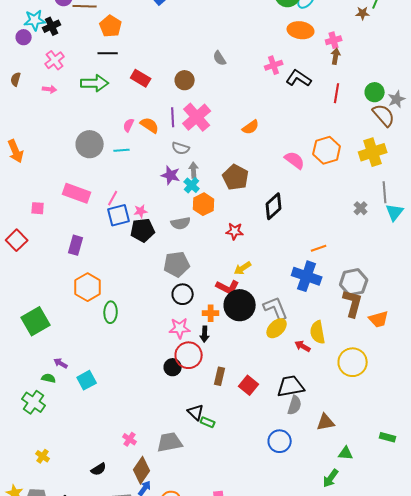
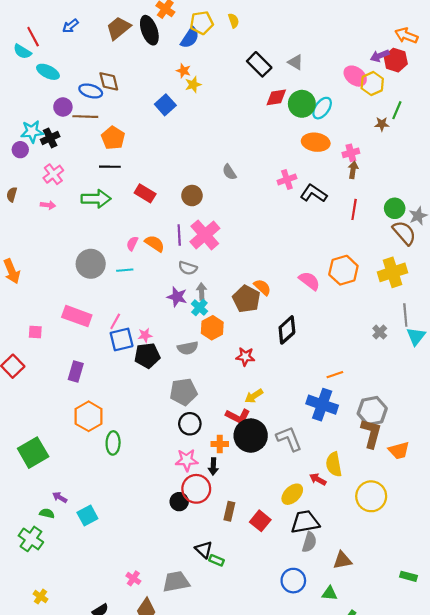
orange semicircle: (251, 127) -> (262, 287), moved, turned -102
yellow ellipse: (277, 328) -> (292, 494), moved
green triangle: (346, 453) -> (330, 593), moved

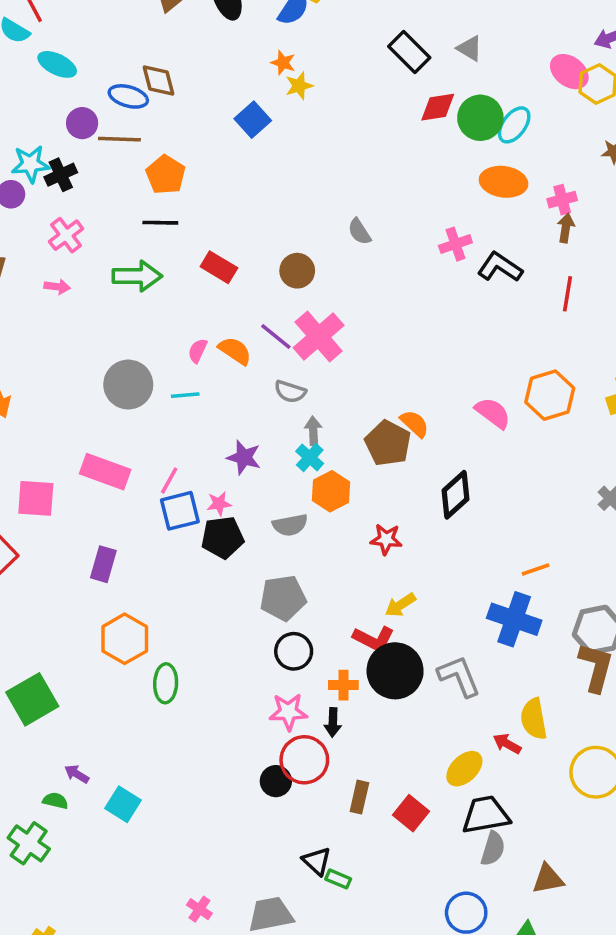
purple line: (179, 235) -> (276, 337), turned -48
purple star: (177, 297) -> (244, 457), moved
pink square: (35, 332) -> (36, 498), size x1.6
cyan square: (87, 515) -> (123, 804), turned -30

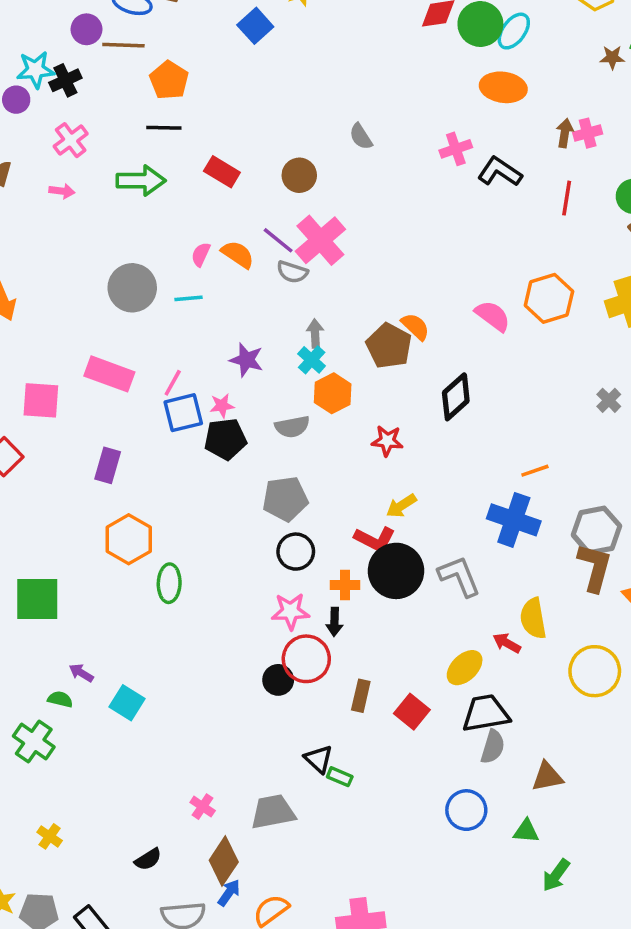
pink cross: (562, 200) -> (588, 133), moved
gray semicircle: (290, 392) -> (292, 272), moved
green square: (32, 699) -> (37, 599), turned 30

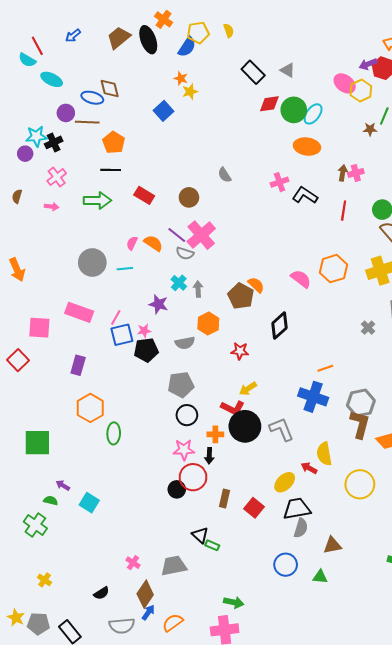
cyan cross: (312, 360) -> (179, 283), moved
green arrow: (556, 875) -> (234, 602), moved, turned -114

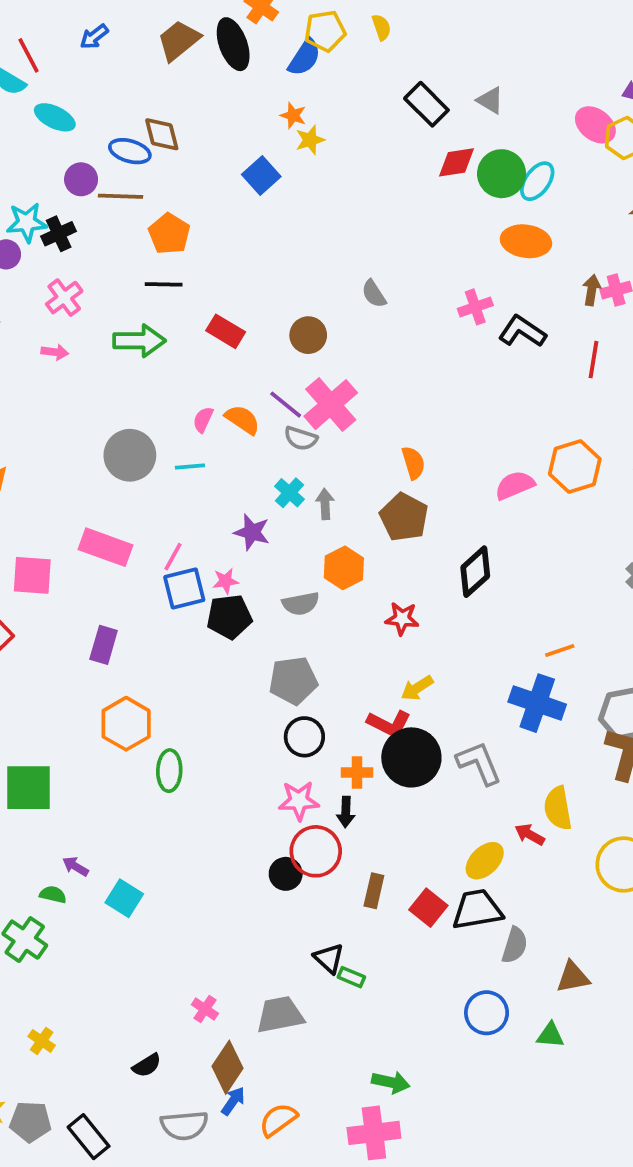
pink semicircle: (301, 279) -> (515, 485), turned -60
orange semicircle: (256, 285) -> (413, 463), moved, turned 30
black trapezoid: (297, 509) -> (477, 910), moved

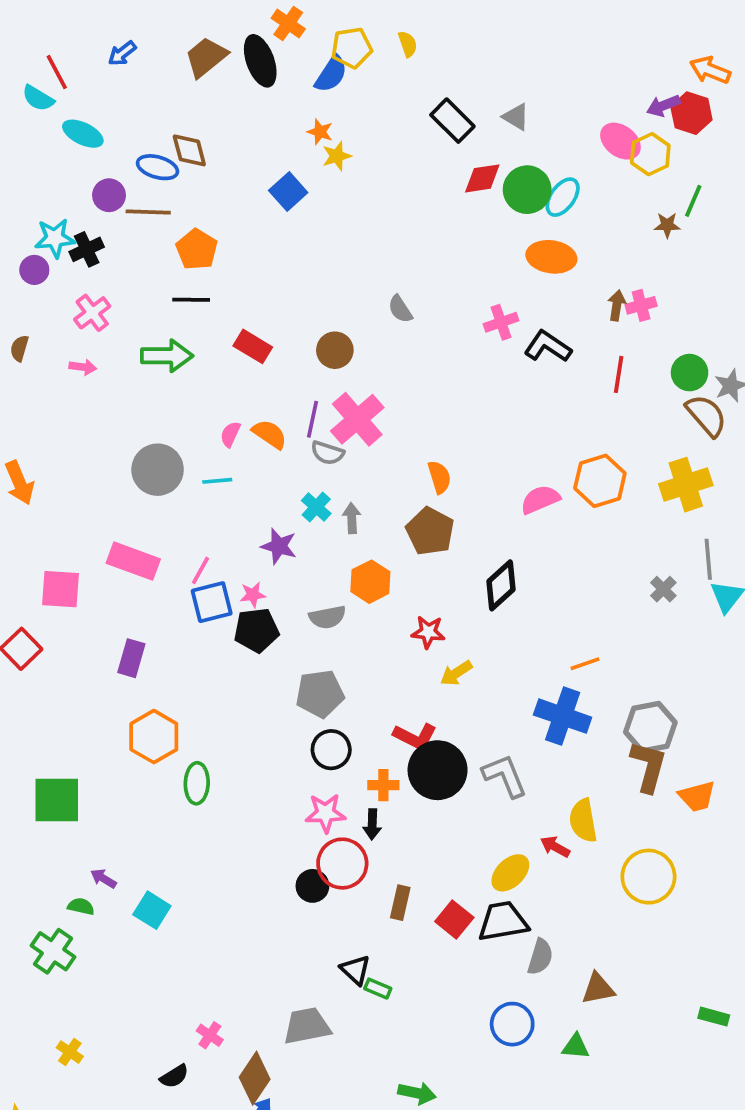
purple line: (286, 405) -> (312, 419), turned 63
yellow arrow: (417, 688) -> (456, 673), moved
pink cross: (205, 1009) -> (210, 1035), moved

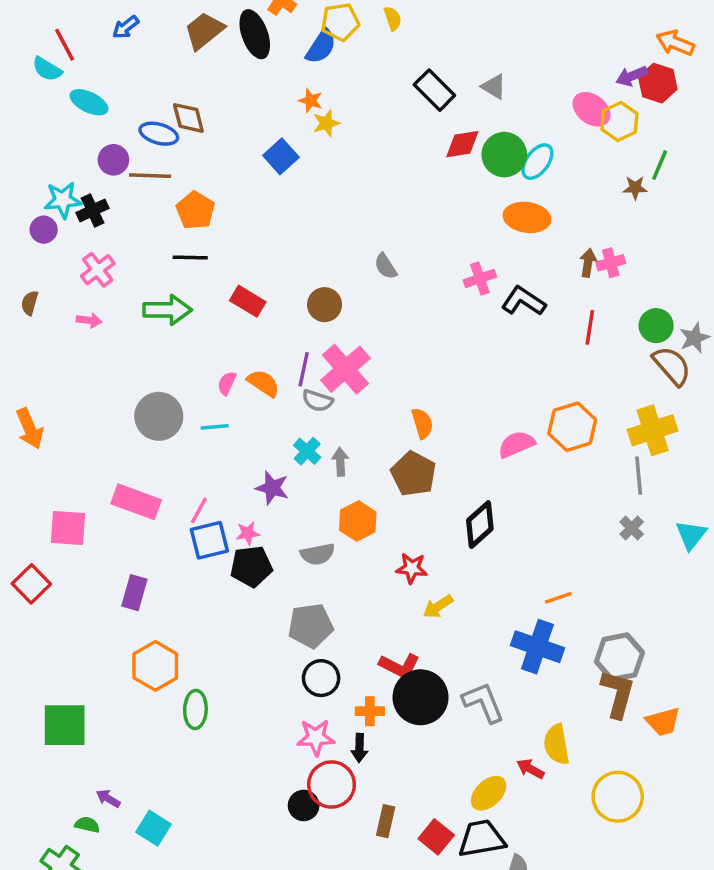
gray line: (708, 559) -> (639, 476), moved

